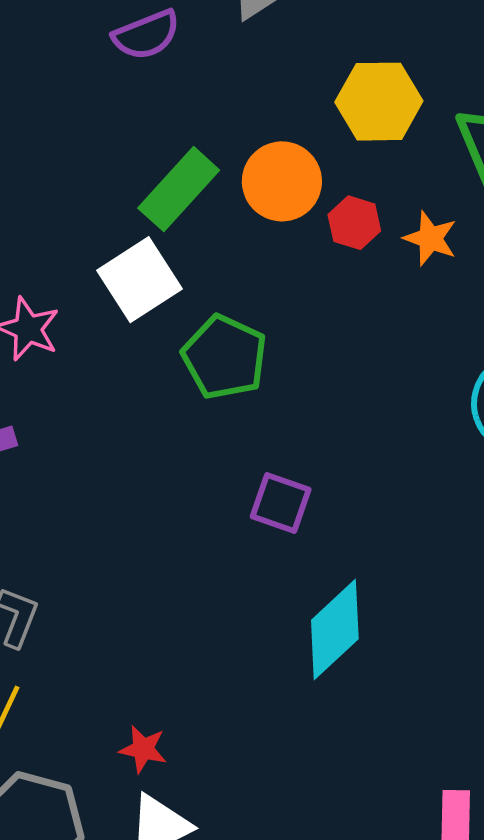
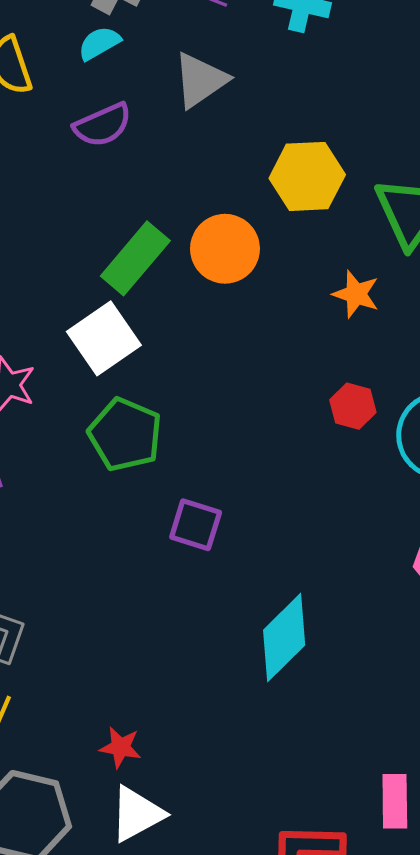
red hexagon: (354, 223) -> (353, 406), moved
green pentagon: (225, 357) -> (125, 435), moved
purple square: (281, 503) -> (196, 525), moved

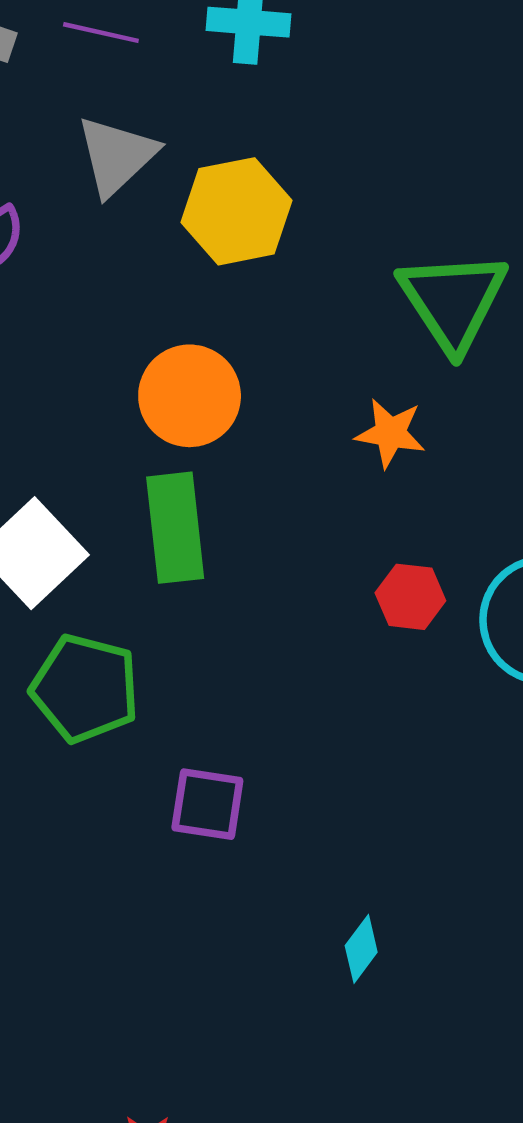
yellow hexagon: (307, 176) -> (236, 211), moved
green rectangle: (135, 258) -> (175, 528), moved, turned -38
cyan diamond: (284, 638) -> (361, 949), size x0.5

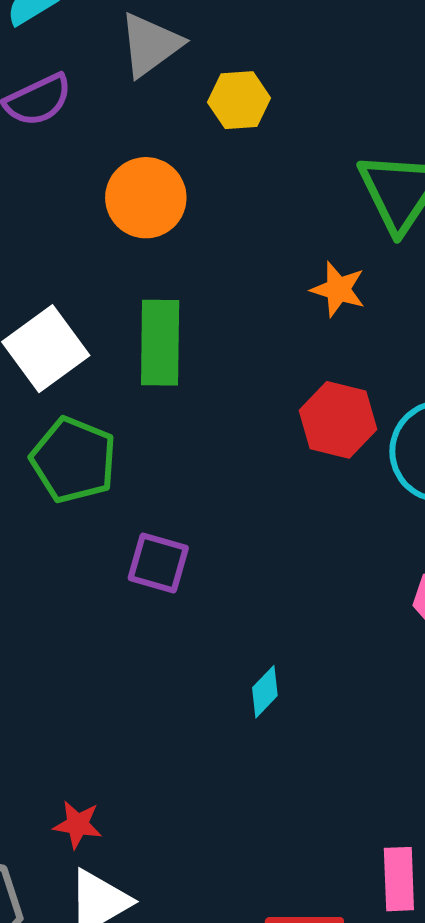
yellow hexagon: (236, 211) -> (239, 100), size x0.7
orange circle: (190, 396) -> (146, 198), moved
red hexagon: (410, 597) -> (338, 420), size x1.4

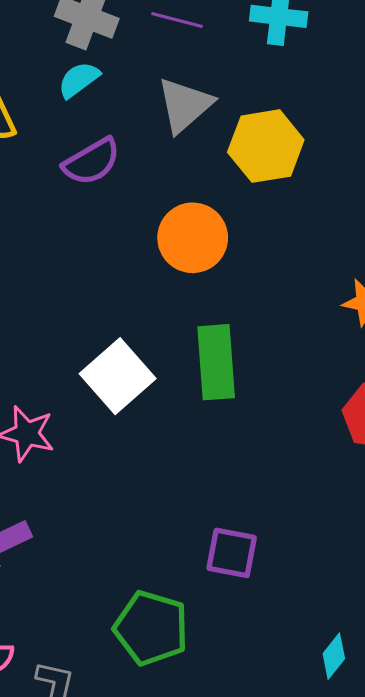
yellow hexagon: (239, 100) -> (266, 146), size x1.4
green pentagon: (73, 460) -> (151, 628), moved

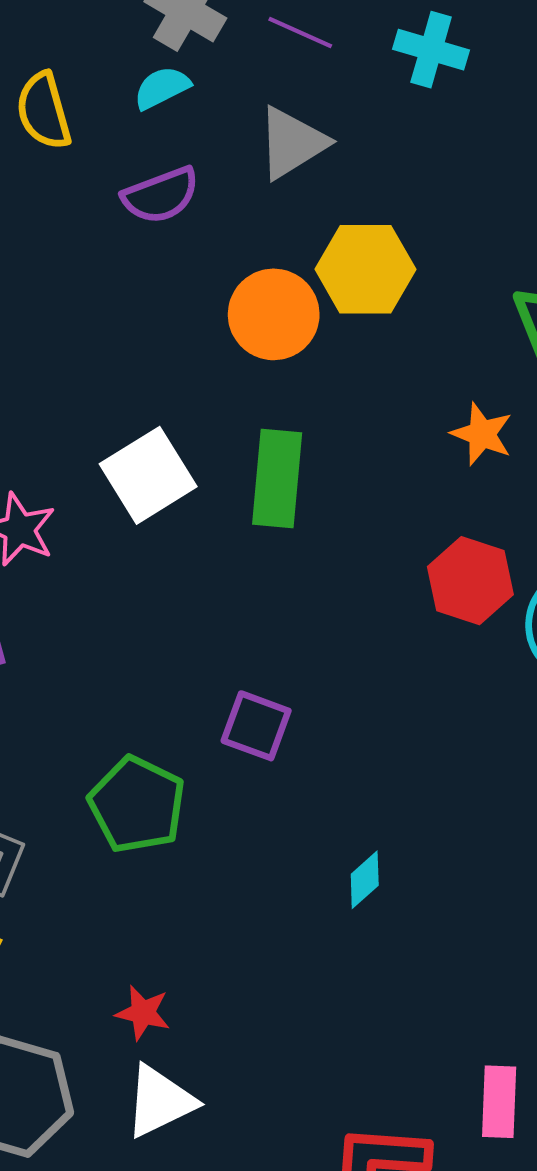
yellow hexagon: (266, 146) -> (365, 269), moved

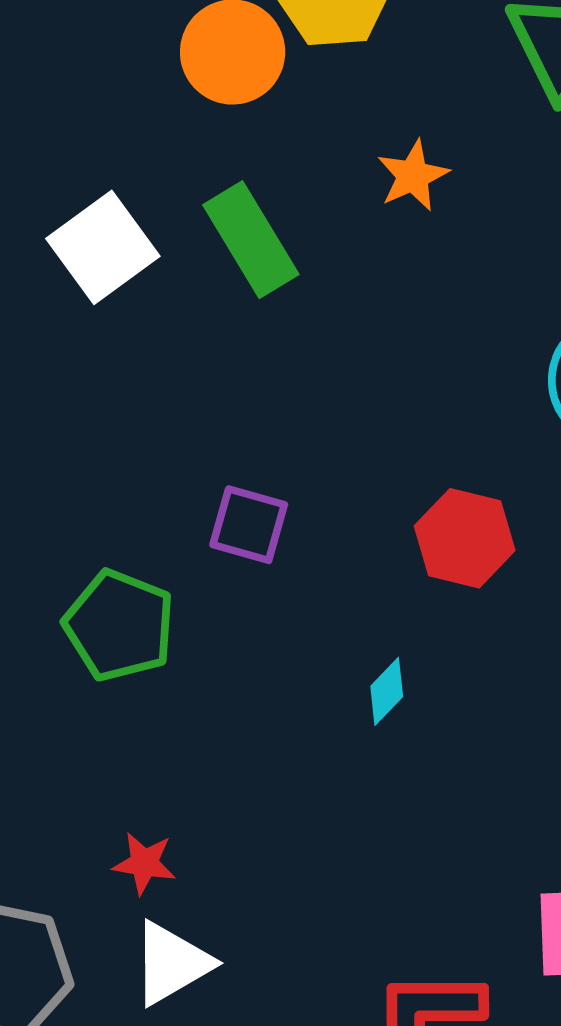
orange star: (482, 434) -> (413, 176), moved, turned 30
green rectangle: (277, 478) -> (251, 240), turned -32
red hexagon: (470, 581) -> (465, 538), moved

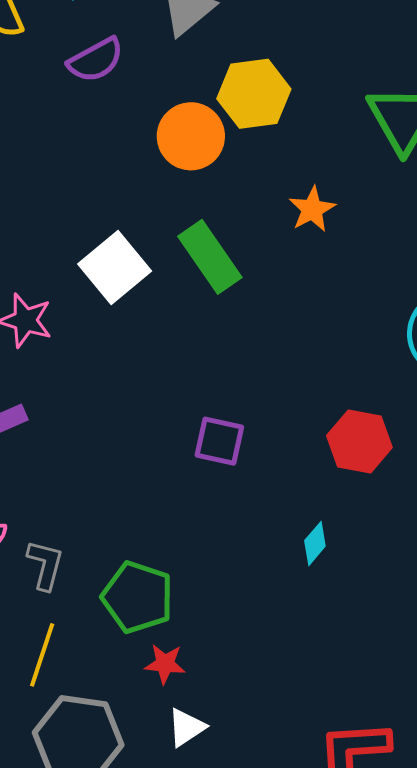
green pentagon: (119, 625) -> (138, 597), moved
white triangle: (172, 963) -> (186, 727), size x0.7

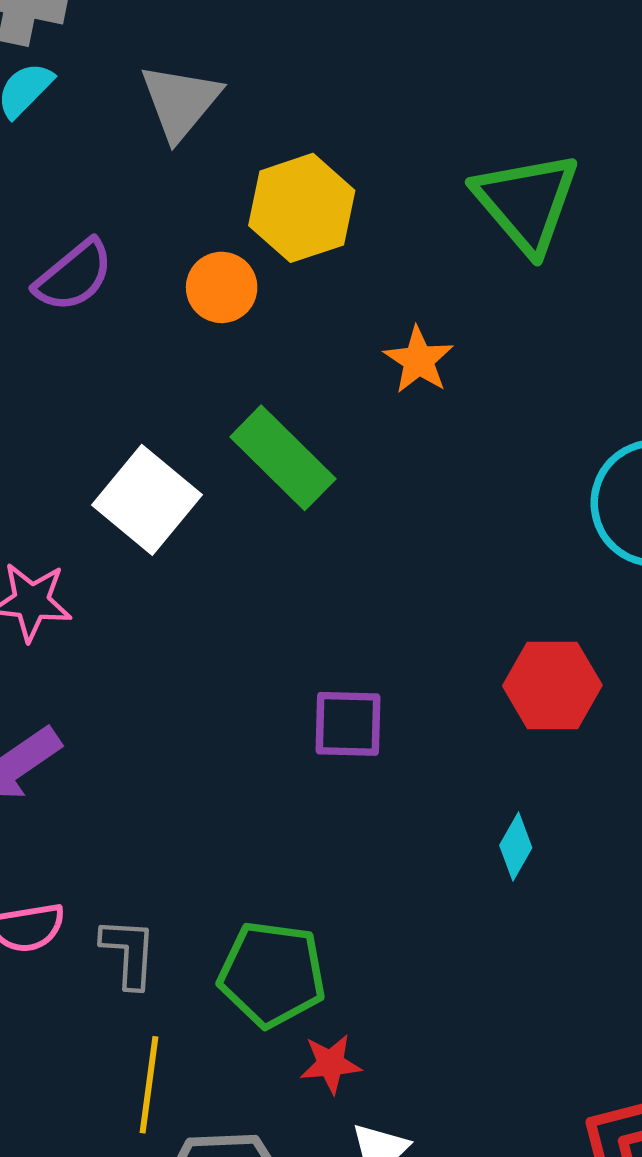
purple semicircle: (96, 60) -> (74, 276), moved
orange circle: (191, 136) -> (222, 287), size x0.7

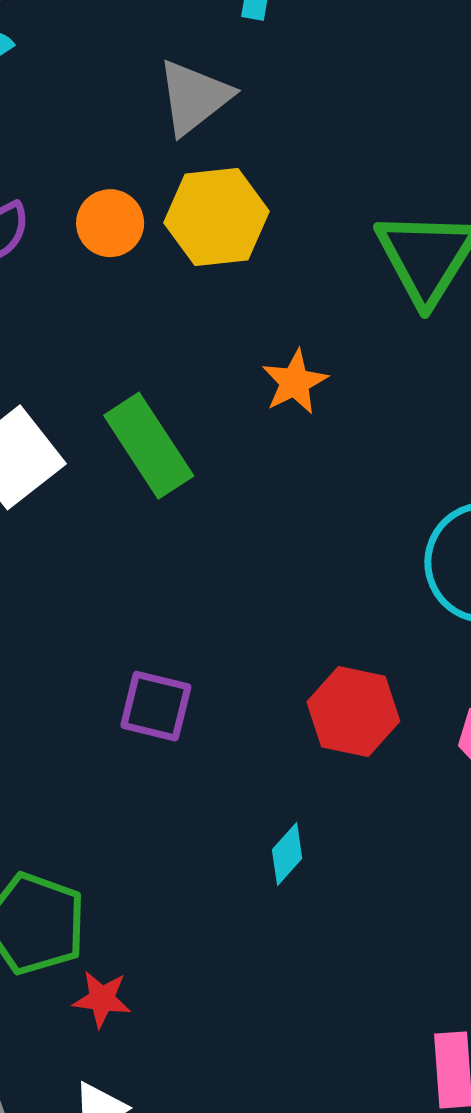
gray triangle: (180, 102) -> (194, 97), moved
orange circle: (222, 287) -> (110, 223), moved
red star: (331, 1064) -> (102, 999), moved

